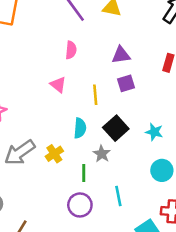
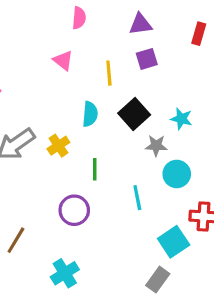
gray star: (102, 154) -> (156, 146), moved, turned -30
cyan circle: (162, 170) -> (177, 174), moved
purple circle: (80, 205) -> (74, 210), moved

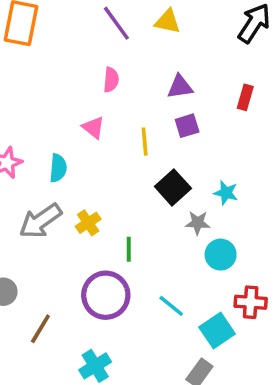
cyan semicircle: (90, 114) -> (58, 168), moved
cyan line: (137, 198) -> (171, 306), moved, turned -40
purple circle: (74, 210) -> (106, 295), size x1.4

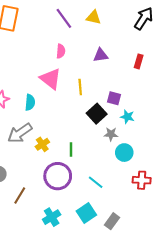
purple square: (187, 126) -> (114, 98), moved, turned 32
pink triangle: (93, 127) -> (51, 79), size x1.6
yellow cross: (88, 223) -> (42, 144), moved
cyan square: (217, 331) -> (86, 213), moved

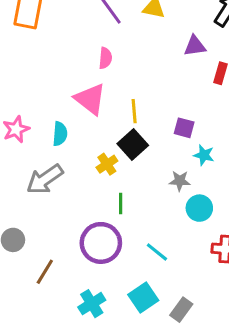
purple triangle: (101, 55) -> (195, 46), moved
black square: (97, 114) -> (133, 144), moved
yellow cross: (42, 144) -> (107, 164), moved

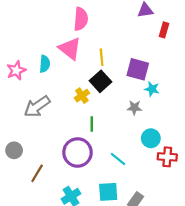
pink semicircle: (105, 58) -> (81, 19), size x1.5
purple square: (184, 128) -> (138, 69), size x1.5
cyan semicircle: (60, 134) -> (45, 64), moved
cyan circle: (199, 208) -> (151, 138), moved
cyan square: (143, 297) -> (108, 192), turned 30

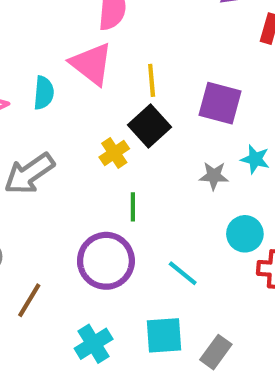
cyan star: (152, 89) -> (255, 159), moved

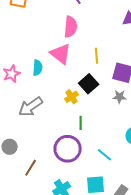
yellow line: (152, 80) -> (97, 56), moved
gray star: (214, 176) -> (120, 97), moved

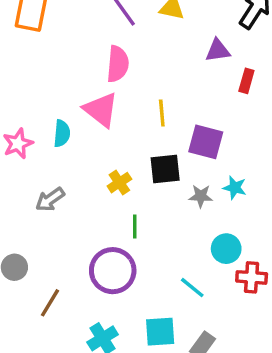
black square: (89, 84) -> (165, 169), moved, turned 36
gray star: (120, 97) -> (201, 196), moved
gray arrow: (31, 107) -> (50, 199), size x0.7
cyan line: (105, 155) -> (192, 288), moved

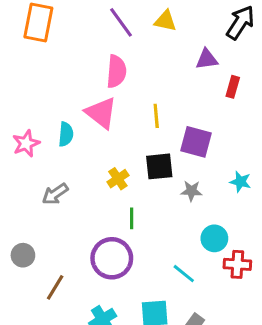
cyan star: (235, 188) -> (240, 182), moved

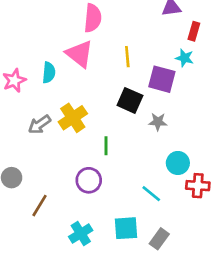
black square: (159, 166) -> (130, 100), turned 30
yellow cross: (118, 179) -> (73, 118), moved, size x1.5
cyan star: (240, 182) -> (185, 58), moved
purple circle: (112, 258) -> (89, 180), size x0.7

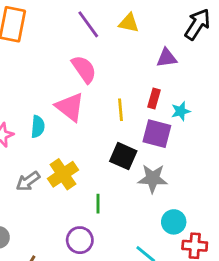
pink semicircle: (93, 18) -> (84, 69), turned -40
red rectangle: (194, 31) -> (154, 99), moved
cyan star: (185, 58) -> (181, 111), turned -30
gray star: (158, 122) -> (153, 178), size x1.5

